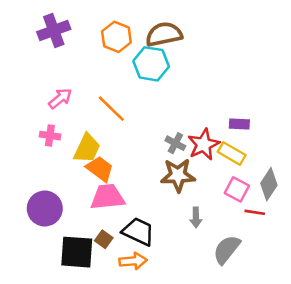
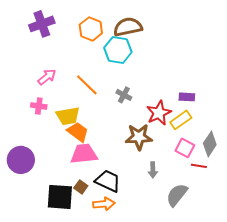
gray cross: (175, 143) -> (124, 95), moved
yellow trapezoid: (87, 148) -> (68, 116), turned 55
yellow rectangle: (232, 153) -> (181, 120), turned -65
purple circle: (45, 209) -> (21, 160), moved

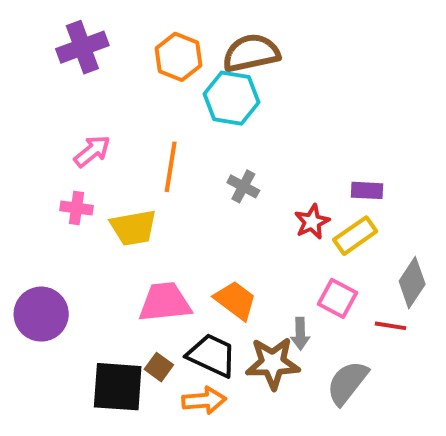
orange line: (87, 85) -> (171, 167), turned 55
red star: (159, 113) -> (312, 222), size x0.7
orange trapezoid: (78, 132) -> (235, 300), moved
brown star: (139, 137) -> (273, 363), moved
pink square: (185, 148) -> (338, 298), moved

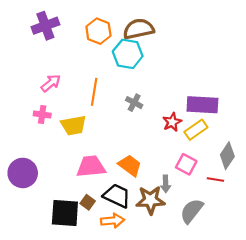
purple rectangle: (367, 190) -> (202, 105), size x1.8

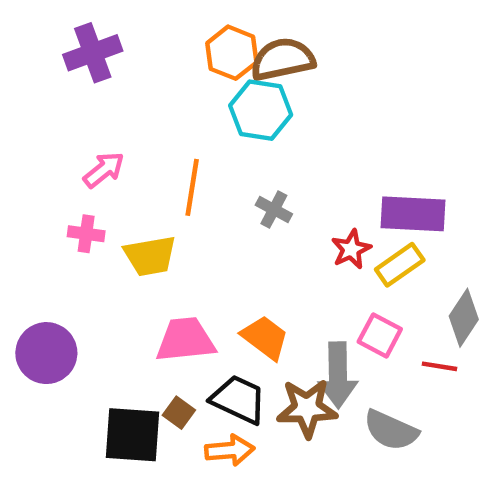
orange hexagon: (98, 31) -> (232, 53), moved
gray arrow: (166, 184) -> (338, 375), size x1.8
gray semicircle: (192, 211) -> (391, 430), turned -104

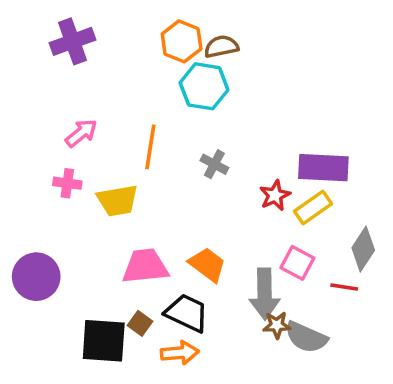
brown semicircle: (283, 59) -> (221, 47), size x0.7
brown star: (307, 408) -> (277, 325), moved, size x0.6

